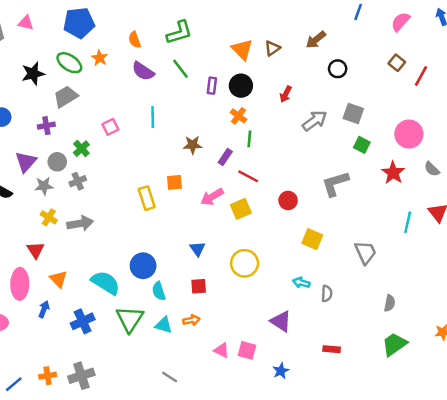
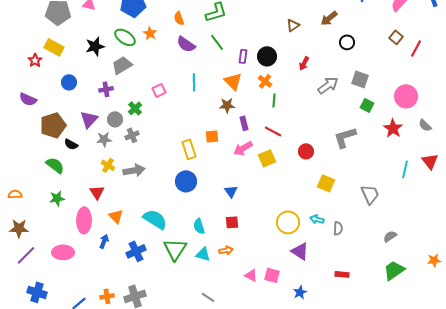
orange triangle: (242, 49) -> (233, 81), moved
purple rectangle: (225, 157) -> (244, 123), moved, turned -48
yellow circle: (245, 263) -> (288, 222), moved
blue circle: (143, 266) -> (186, 181), moved
gray semicircle: (390, 303) -> (390, 236), turned -136

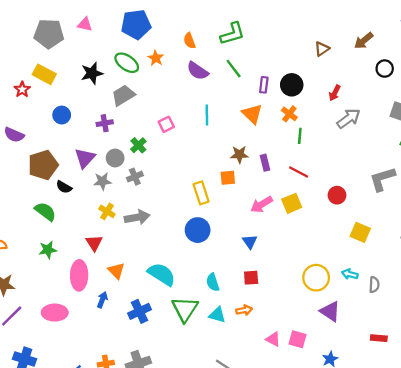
gray arrow: (328, 85) -> (349, 119), moved
brown star: (227, 105) -> (239, 155), moved
pink arrow: (243, 148) -> (261, 204), moved

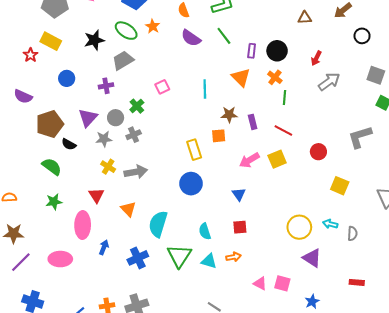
brown triangle: (322, 49) -> (305, 18), turned 32
cyan line: (207, 115) -> (205, 89), moved
orange triangle: (116, 271) -> (128, 209), moved
cyan semicircle: (162, 274) -> (158, 224), turned -105

